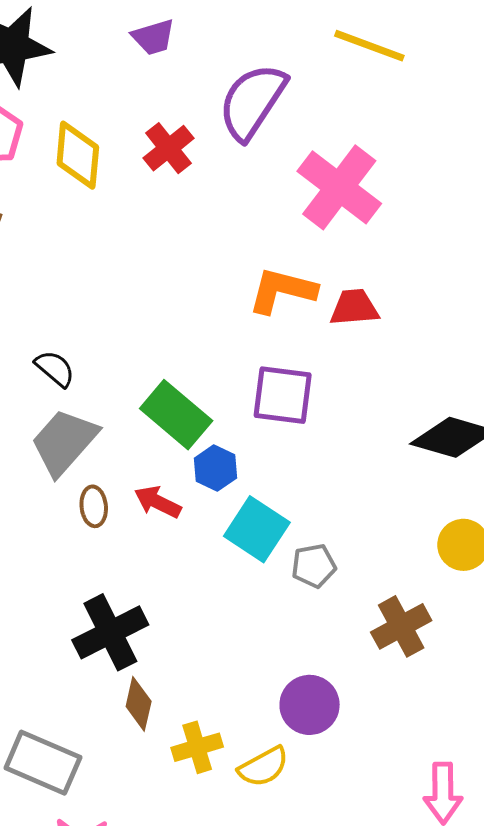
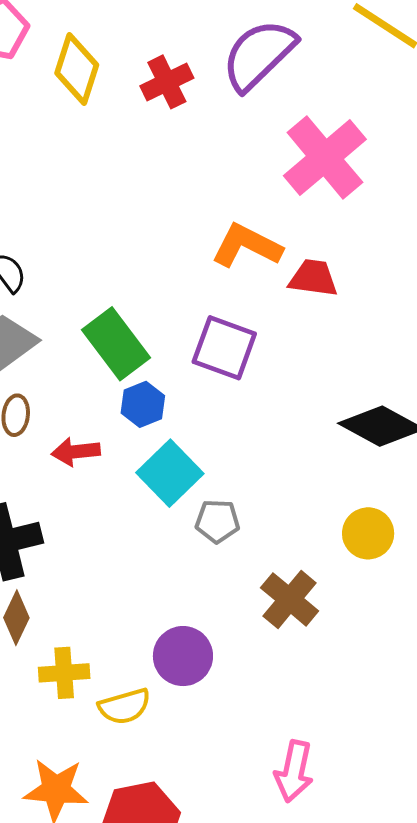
red arrow: (158, 502) -> (76, 452), moved, turned -45
brown cross: (401, 626) -> (290, 599), turned -34

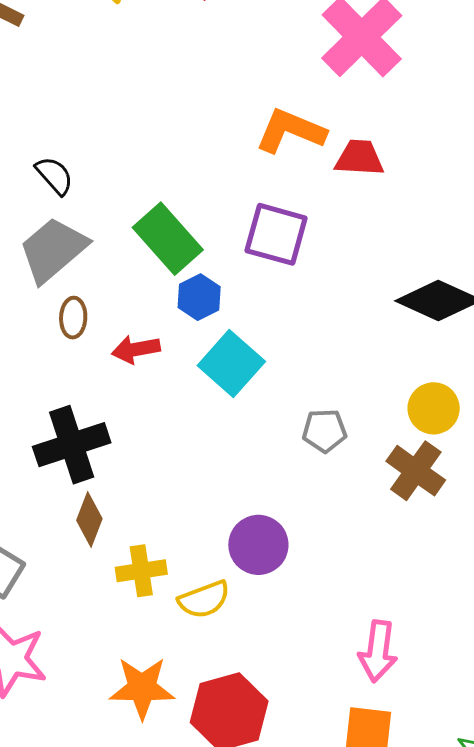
gray pentagon: (217, 521) -> (325, 431), moved
brown cross: (290, 599) -> (416, 471), moved

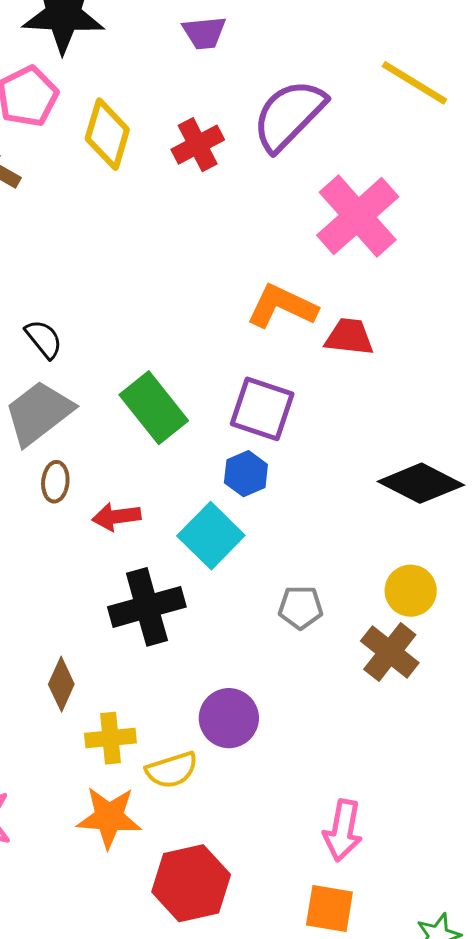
blue hexagon: (199, 297) -> (246, 474), moved
black cross: (72, 445) -> (147, 607), moved
orange star: (142, 688) -> (109, 817), moved

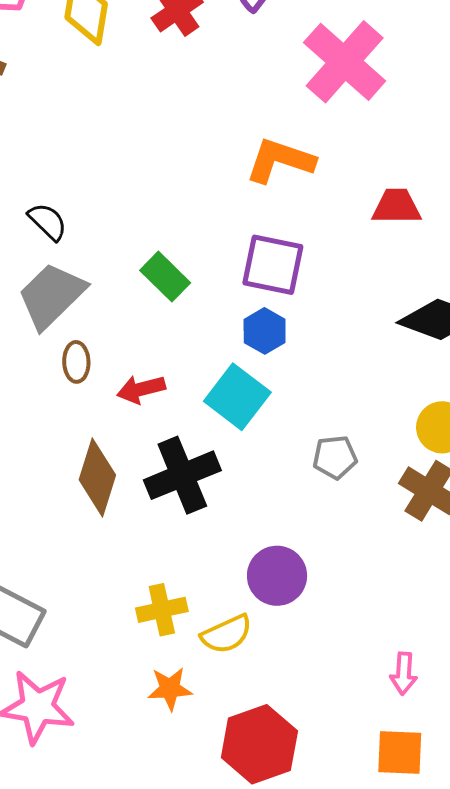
red trapezoid: (349, 337) -> (396, 206), moved
green rectangle: (154, 408) -> (165, 277), size x0.7
brown diamond: (61, 684) -> (97, 477), moved, size x1.4
orange star: (109, 817) -> (170, 689), size x0.7
pink arrow: (343, 830) -> (404, 673), size x0.7

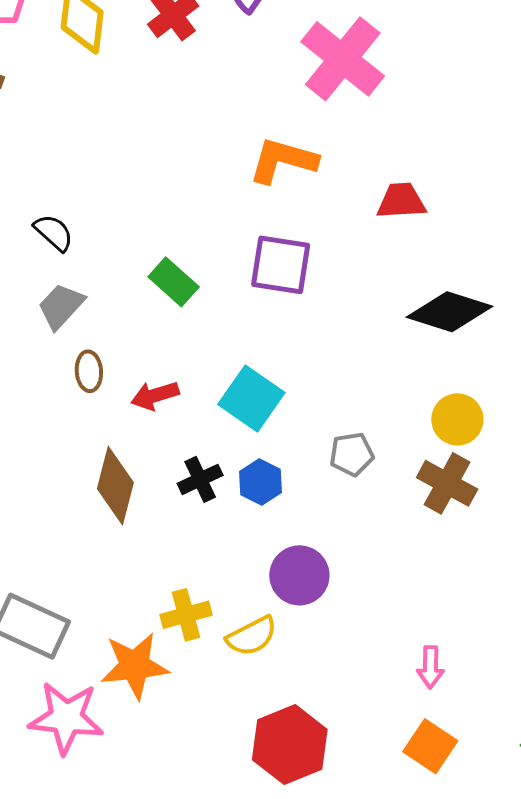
gray trapezoid: (52, 296) -> (61, 306), size x0.7
blue hexagon: (265, 331) -> (260, 482), moved
black cross: (182, 475) -> (200, 479), size x0.6
orange star: (170, 689) -> (135, 666), moved, size x1.5
orange square: (400, 753) -> (430, 746), turned 34

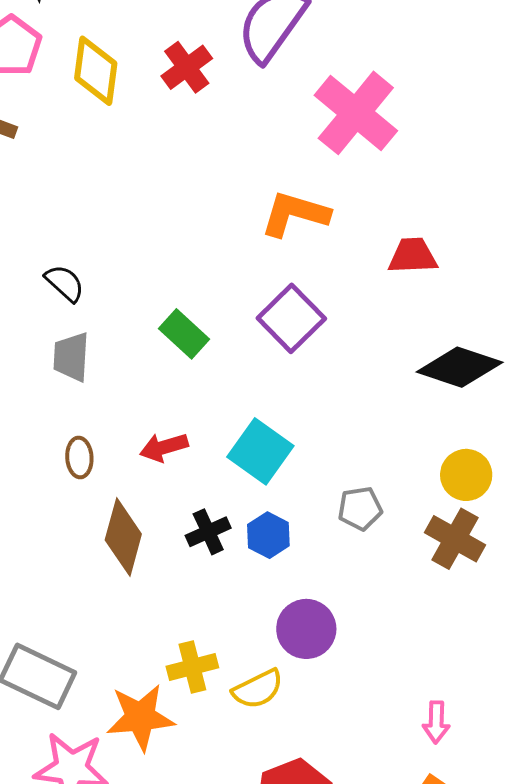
purple square: (281, 265) -> (291, 318), turned 36
gray trapezoid: (61, 306) -> (71, 357), turned -40
brown ellipse: (89, 371) -> (79, 458), moved

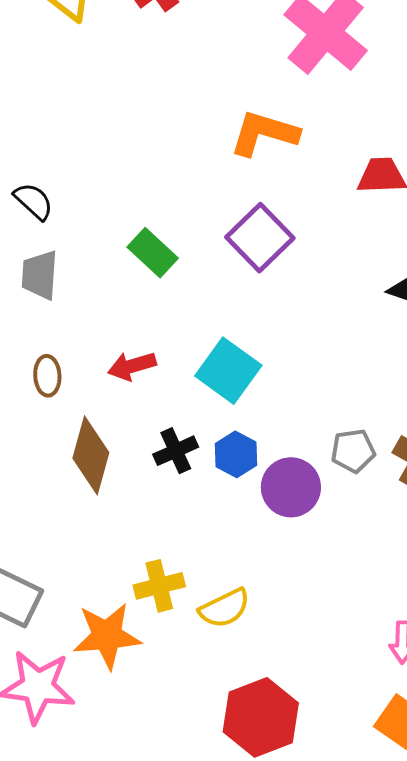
gray pentagon: (360, 508) -> (353, 451), moved
purple circle: (306, 629) -> (291, 487), moved

